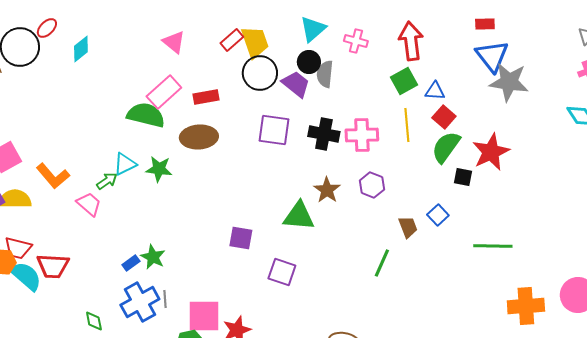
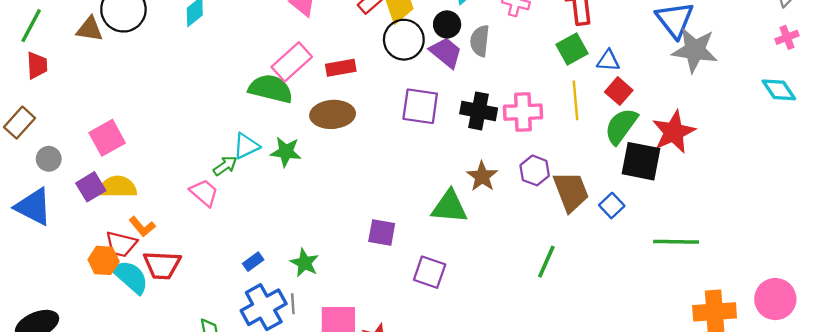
black circle: (309, 62) -> (447, 24), moved
orange L-shape: (53, 176) -> (142, 227), moved, size x0.7
black square: (463, 177) -> (641, 161), size x1.8
brown trapezoid: (408, 227) -> (571, 192), moved, size x1.6
green star: (153, 257) -> (305, 263), moved

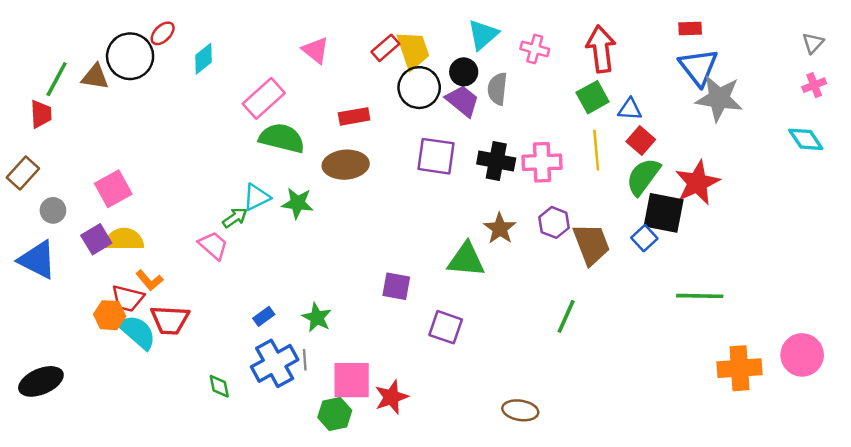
green line: (31, 26) -> (57, 79), moved
pink rectangle: (292, 62) -> (264, 98), moved
blue square: (612, 206) -> (644, 238), moved

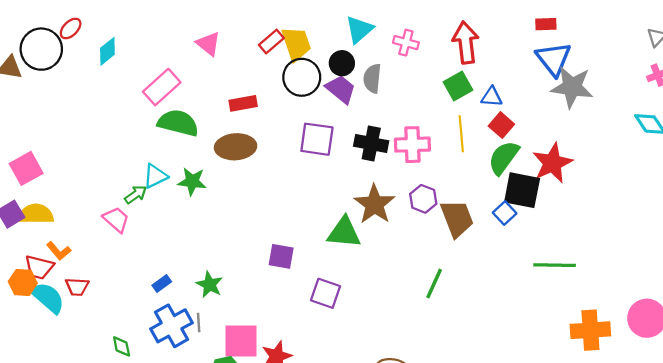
brown star: (500, 228) -> (374, 204), size x1.4
red trapezoid: (170, 320) -> (77, 287), size x0.7

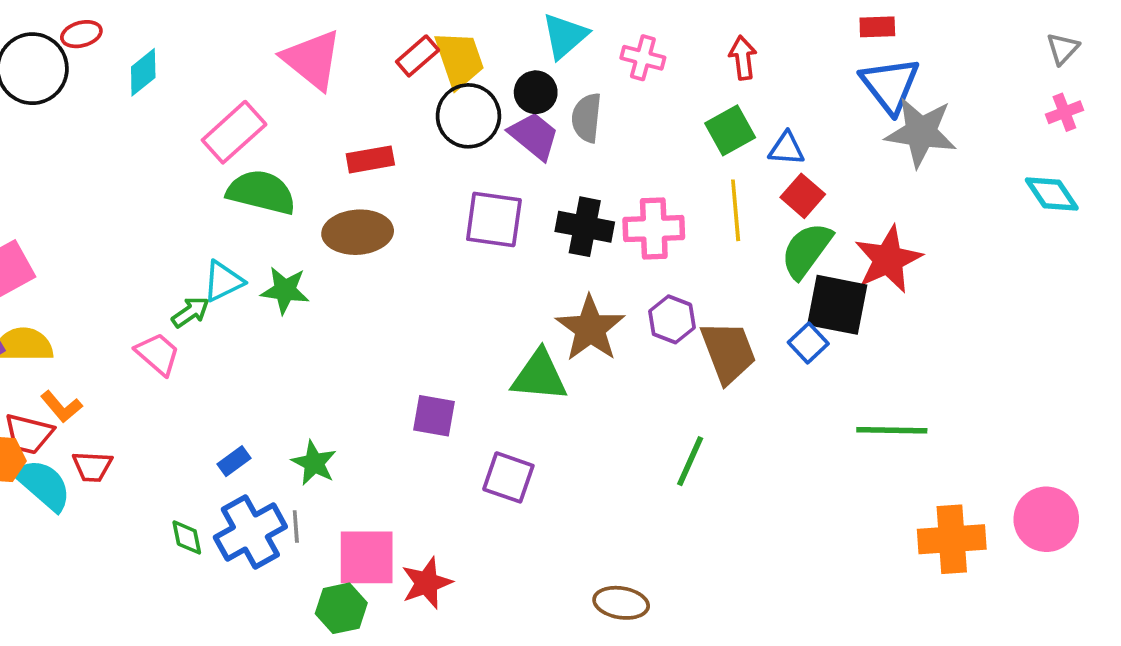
red ellipse: (71, 28) -> (81, 34), turned 30
red arrow: (466, 43) -> (743, 58), size x0.6
pink triangle: (208, 44) -> (312, 60), size x1.5
green diamond: (122, 346) -> (187, 537), moved

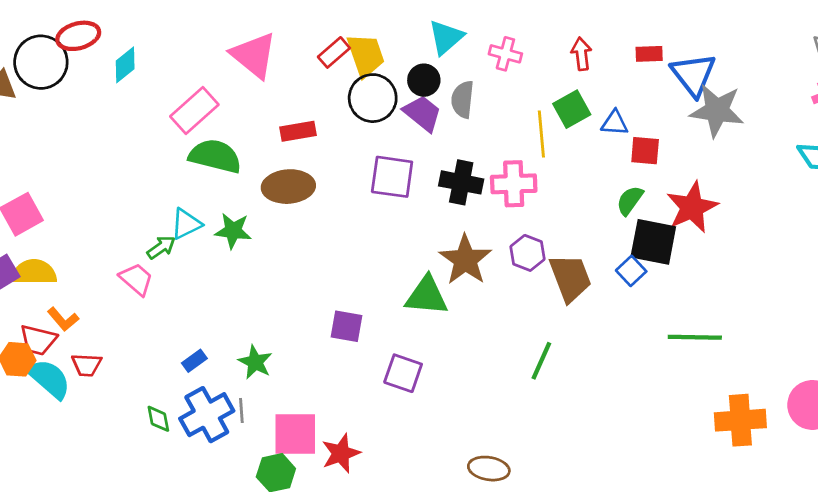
red rectangle: (877, 27) -> (649, 54), moved
red ellipse: (81, 34) -> (78, 36), size x1.4
red square: (803, 196) -> (645, 151), moved, turned -36
yellow line: (736, 210) -> (541, 134), moved
green semicircle: (806, 250) -> (630, 200), size x0.7

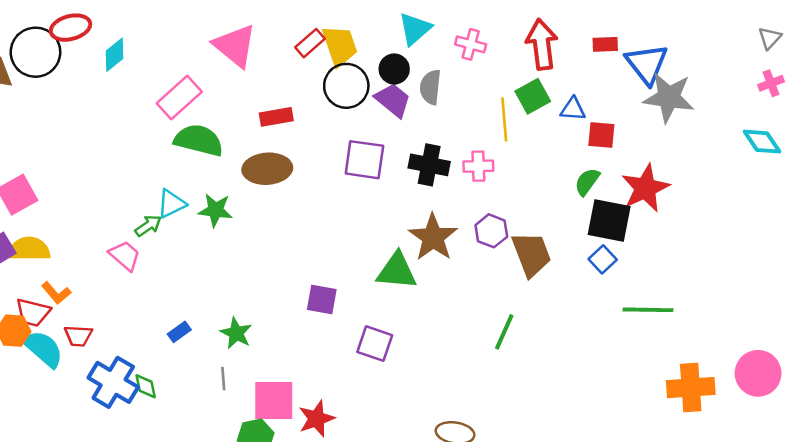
red arrow: (581, 54) -> (542, 44), size x1.6
pink cross: (514, 184) -> (478, 166), size x0.7
blue square: (631, 271) -> (603, 259), moved
blue cross: (207, 415) -> (113, 382), moved, turned -30

